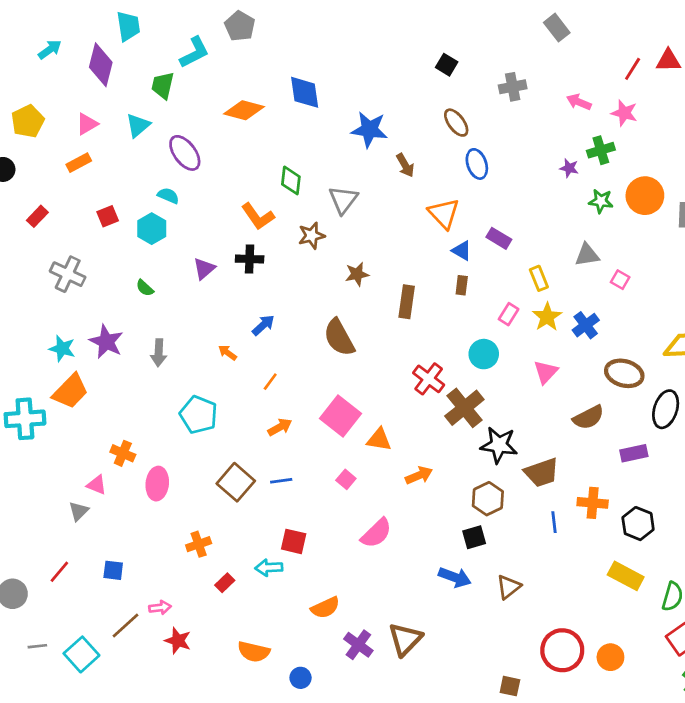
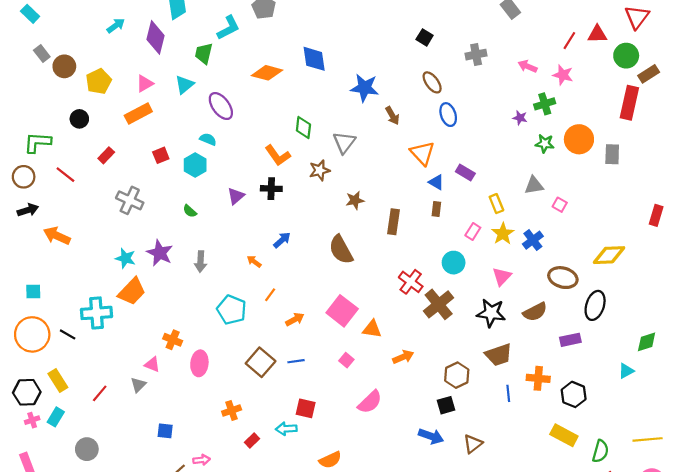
orange rectangle: (79, 163) -> (138, 114), size x1.4
orange line: (270, 382) -> (270, 295), moved
black star: (499, 445) -> (491, 313), moved
red line: (59, 572) -> (100, 393), moved

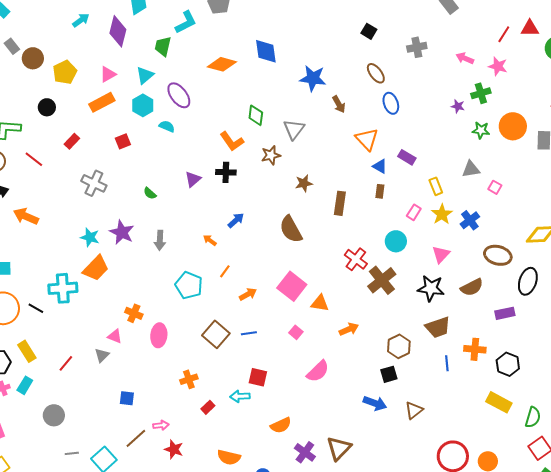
cyan hexagon: (195, 165) -> (143, 105), moved

